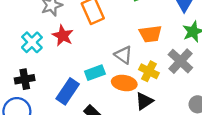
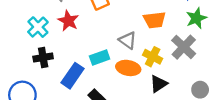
black cross: (25, 79) -> (43, 58), moved
black triangle: (144, 101) -> (159, 84), moved

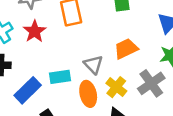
orange trapezoid: (155, 20) -> (126, 49), turned 150
orange ellipse: (128, 68) -> (88, 94), turned 55

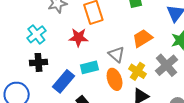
red star: (35, 31) -> (78, 37), moved, turned -30

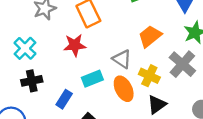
blue rectangle: (64, 81) -> (64, 99), size x0.7

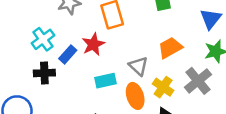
red star: (75, 45) -> (93, 44), turned -30
blue rectangle: (64, 99) -> (68, 54), moved

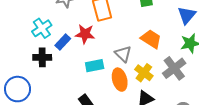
red star: (93, 44) -> (85, 34), turned 30
orange trapezoid: (170, 48) -> (151, 39), turned 60

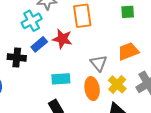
cyan cross: (42, 28) -> (32, 21), moved
orange trapezoid: (151, 39) -> (128, 51), turned -60
cyan rectangle: (95, 66) -> (61, 79), moved

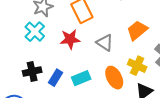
blue rectangle: (39, 44) -> (55, 78), moved
gray triangle: (99, 63) -> (105, 43), moved

